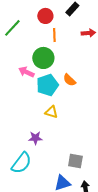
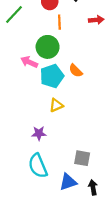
yellow triangle: (51, 112) -> (56, 105), turned -40
cyan semicircle: (21, 163) -> (38, 166), moved, turned 120

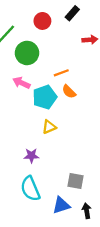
orange line: (59, 22) -> (61, 73), moved, turned 72
green circle: (48, 47) -> (27, 53), moved

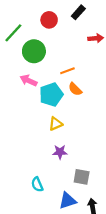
purple star: (31, 156) -> (60, 152), moved
cyan semicircle: (30, 189) -> (37, 184), size x0.6

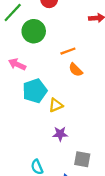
pink arrow: (29, 81) -> (17, 64), moved
cyan pentagon: (51, 95) -> (35, 91), moved

